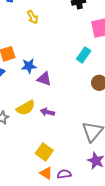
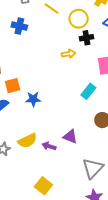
yellow arrow: (33, 17) -> (69, 54), moved, turned -72
purple triangle: (44, 79) -> (70, 137), moved

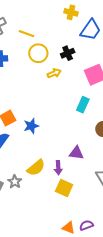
yellow circle: (79, 19) -> (38, 53), moved
purple arrow: (49, 146) -> (58, 168), turned -96
yellow square: (43, 186) -> (64, 188), moved

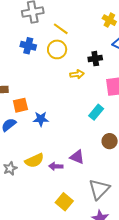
yellow circle: (38, 53) -> (57, 49), moved
purple arrow: (58, 168) -> (56, 166), turned 80
yellow square: (64, 188) -> (64, 202), moved

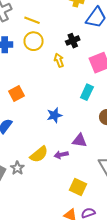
yellow arrow: (77, 74) -> (59, 60), turned -88
orange square: (20, 105) -> (17, 94), moved
blue star: (41, 119) -> (54, 115), moved

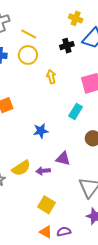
black cross: (73, 41) -> (67, 46), moved
yellow square: (78, 187) -> (47, 205), moved

